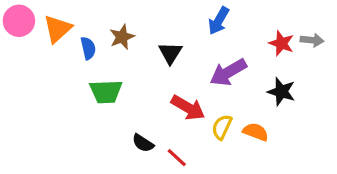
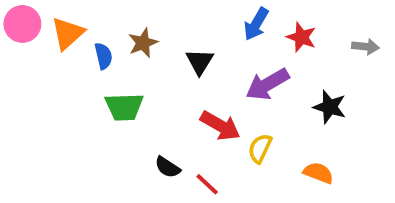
red star: (281, 43) -> (301, 37), moved
orange semicircle: (256, 132) -> (318, 173), moved

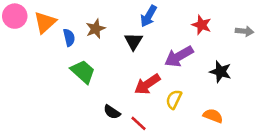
blue arrow: (256, 24) -> (149, 16), moved
green trapezoid: (124, 107) -> (83, 72), turned -136
red arrow: (220, 126) -> (147, 84), turned 116

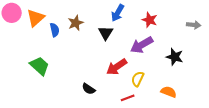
red star: (202, 25) -> (150, 20), moved
green trapezoid: (83, 72) -> (40, 66), moved
red line: (138, 123) -> (128, 98), moved, turned -64

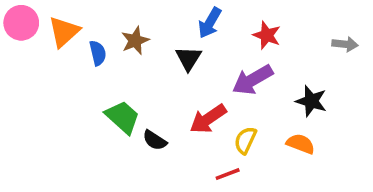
green trapezoid: (40, 66) -> (123, 117), moved
black semicircle: (89, 89) -> (155, 140), moved
orange semicircle: (169, 92) -> (301, 144), moved

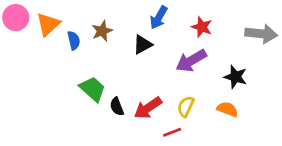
gray arrow: (345, 44) -> (261, 34), size x1.6
black triangle: (188, 58) -> (142, 45), turned 30
red arrow: (208, 119) -> (148, 108), moved
black semicircle: (155, 140) -> (117, 107), turned 36

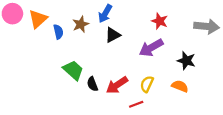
blue arrow: (159, 18) -> (105, 14), moved

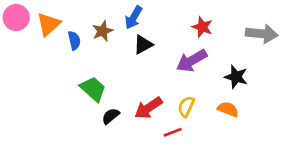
black semicircle: (92, 84) -> (111, 116), moved, turned 72

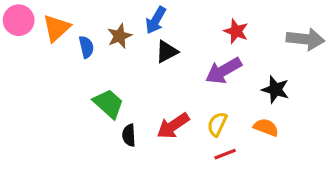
black semicircle: (111, 116) -> (129, 135), turned -54
red line: (173, 132) -> (225, 154), moved

